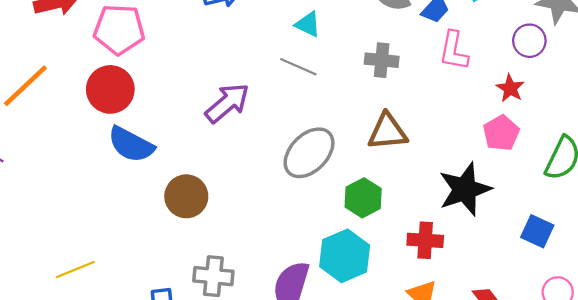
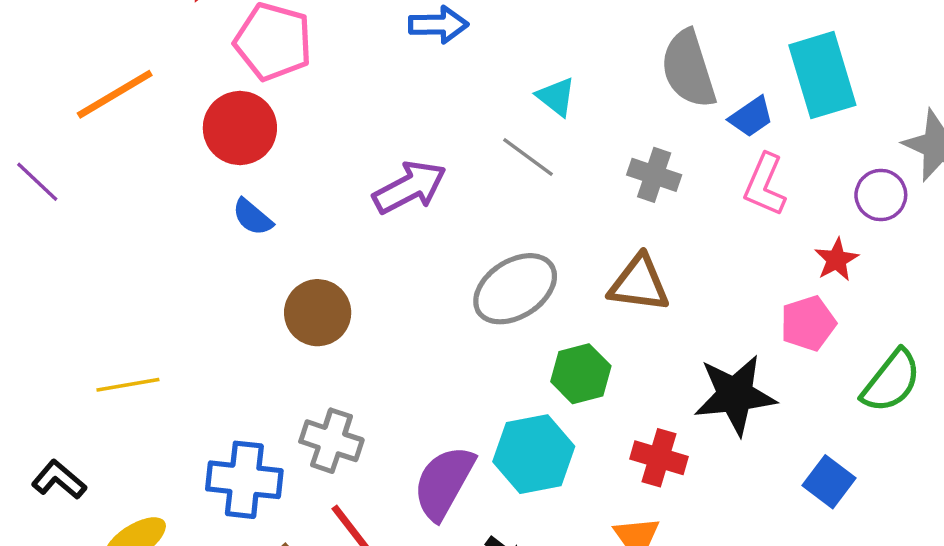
blue semicircle: (131, 145) -> (252, 217), size x0.6

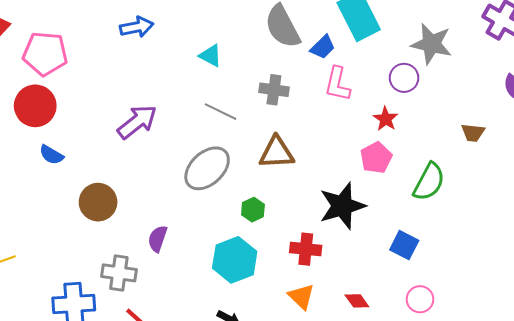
gray line: (528, 157) -> (221, 112), moved
green hexagon: (581, 374) -> (253, 210), size x0.7
purple semicircle: (444, 482) -> (158, 239), moved, size x0.6

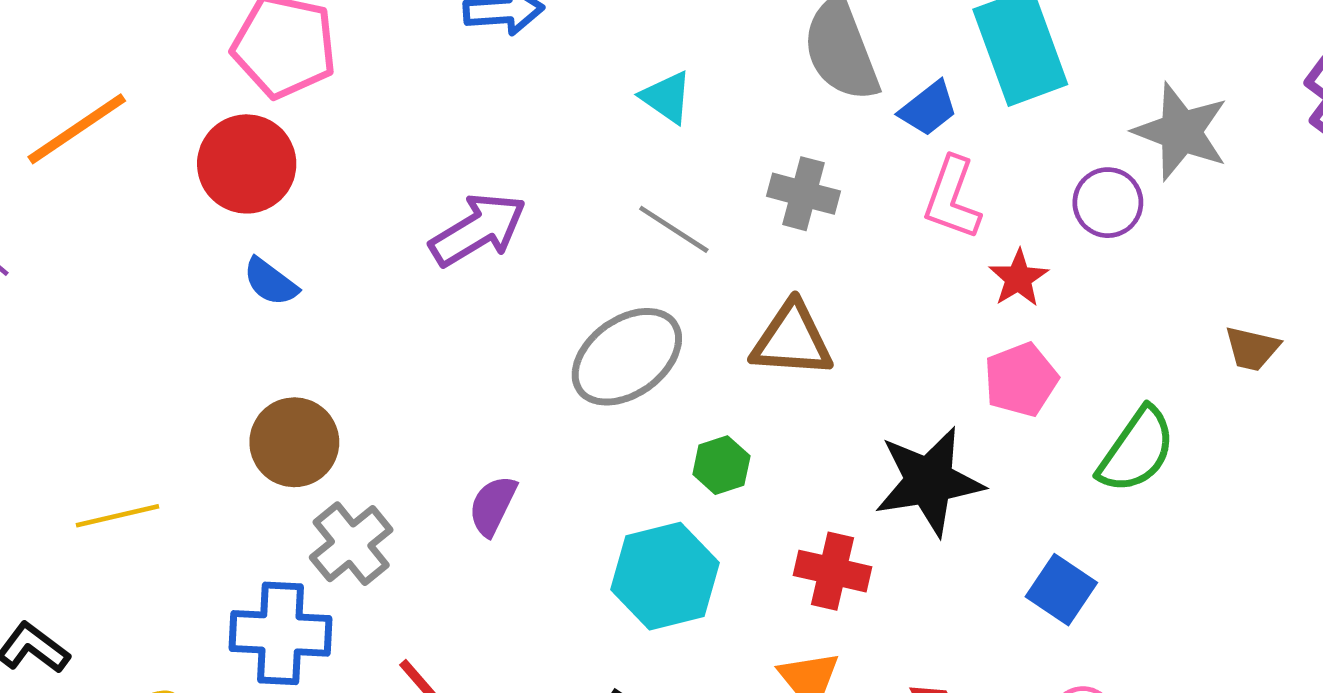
red star: (386, 119) -> (1018, 278), moved
brown circle: (98, 202) -> (294, 442), moved
gray cross: (119, 273) -> (351, 544), moved, turned 36

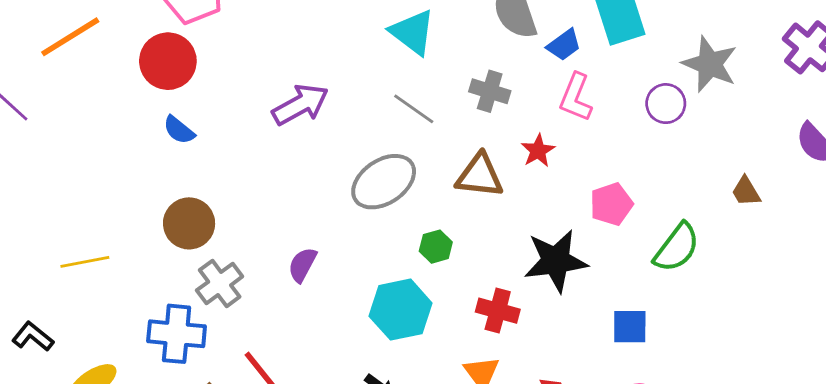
cyan triangle: (667, 97) -> (413, 32), size x1.5
red star: (1018, 278) -> (538, 151), moved
brown trapezoid: (1252, 349) -> (746, 191), turned 44
blue square: (1061, 590) -> (630, 327), turned -36

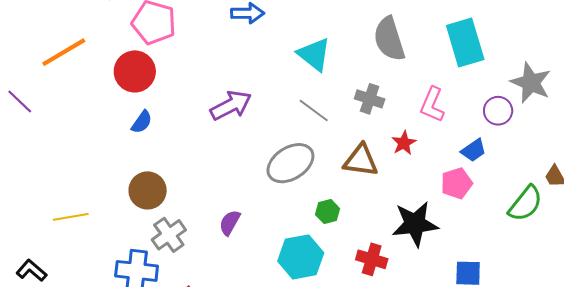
blue trapezoid: (564, 45) -> (474, 150), moved
blue semicircle: (179, 130) -> (142, 122), turned -95
green semicircle: (677, 248) -> (525, 204), moved

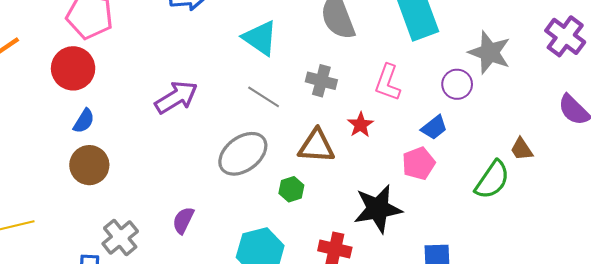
brown circle: (148, 190) -> (89, 165), moved
green hexagon: (328, 212) -> (291, 189), moved

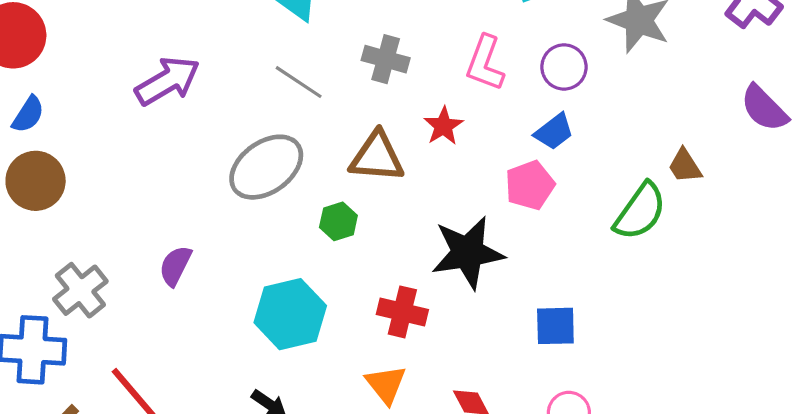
purple circle: (457, 84) -> (564, 67), moved

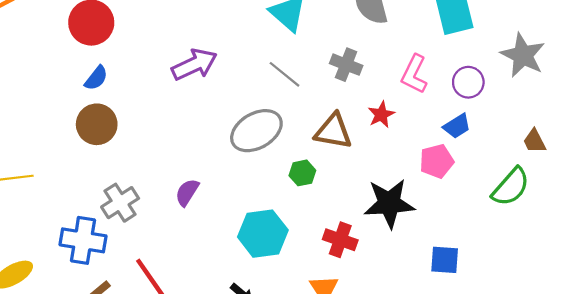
brown trapezoid: (685, 166) -> (534, 141), moved

